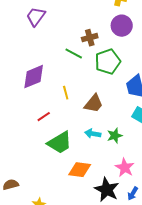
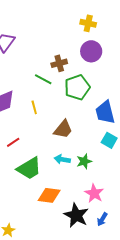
yellow line: (66, 93) -> (34, 107), moved

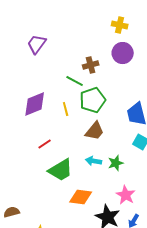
green pentagon: (77, 87) -> (93, 100), moved

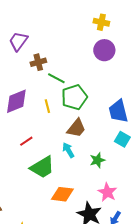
brown cross: (91, 65) -> (38, 62), moved
cyan arrow: (94, 161) -> (68, 150), moved, turned 49

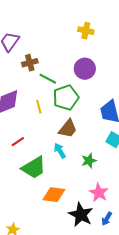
yellow cross: (101, 22) -> (86, 31), moved
purple circle: (104, 50) -> (85, 69), moved

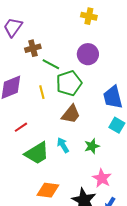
cyan arrow: (60, 151) -> (63, 145), moved
orange diamond: (54, 195) -> (48, 190), moved

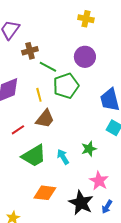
brown trapezoid: (71, 114) -> (45, 119), moved
cyan arrow: (63, 145) -> (63, 157), moved

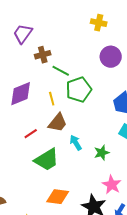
purple circle: (85, 57) -> (111, 57), moved
cyan arrow: (63, 157) -> (76, 143), moved

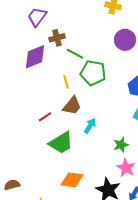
green pentagon: (79, 90) -> (93, 73), turned 30
purple diamond: (21, 94) -> (35, 57), moved
cyan arrow: (76, 143) -> (90, 126), turned 63
green star: (102, 153) -> (121, 145), moved

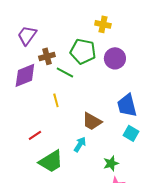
green pentagon: (93, 73) -> (83, 51), moved
brown trapezoid: (72, 106) -> (92, 121), moved, turned 80

